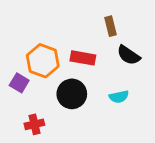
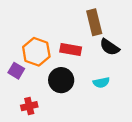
brown rectangle: (111, 26) -> (94, 22), size x1.5

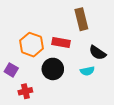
black semicircle: (110, 47) -> (98, 53), moved
purple square: (16, 71) -> (11, 70), moved

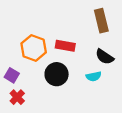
brown rectangle: (81, 19) -> (101, 21), moved
red cross: (25, 91) -> (17, 97), moved, turned -32

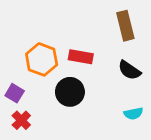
cyan semicircle: (94, 76) -> (133, 113), moved

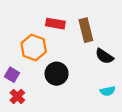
brown rectangle: (125, 26) -> (86, 30), moved
red rectangle: (81, 57) -> (55, 24), moved

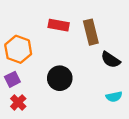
orange hexagon: (34, 48) -> (18, 49), moved
purple square: (12, 75) -> (12, 79), turned 32

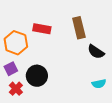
red rectangle: (59, 25) -> (42, 29), moved
black circle: (60, 78) -> (37, 76), moved

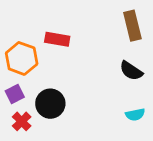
brown rectangle: (79, 28) -> (132, 26), moved

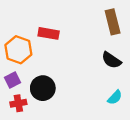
cyan semicircle: (135, 115) -> (115, 97), turned -35
red cross: (22, 121) -> (18, 103), turned 35

